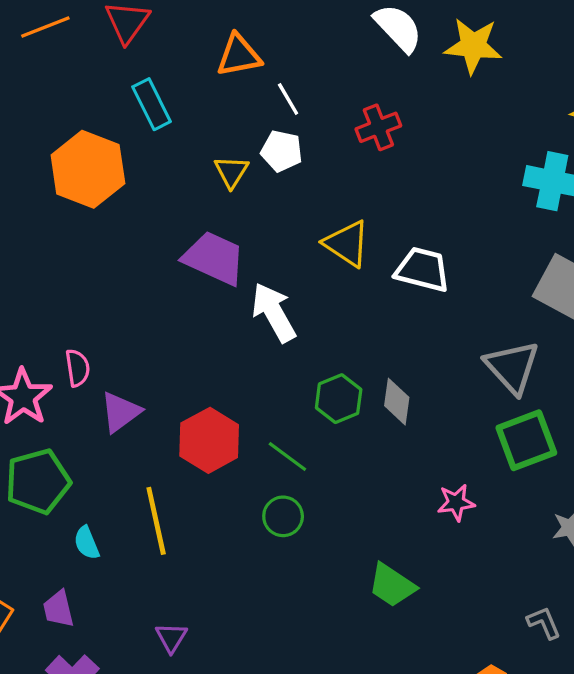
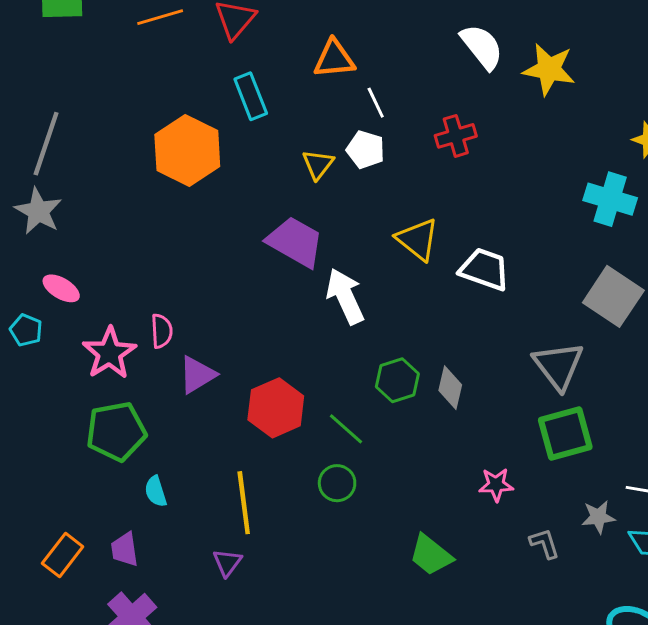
yellow line: (156, 521) -> (244, 503), moved
gray L-shape: (544, 623) -> (545, 543), moved
purple triangle: (171, 637) -> (227, 563), moved

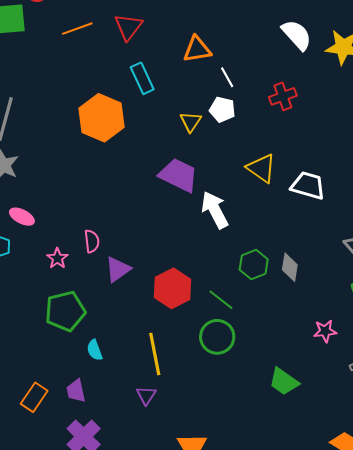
pink star: (109, 353) -> (57, 258), size x0.6
green circle: (337, 483) -> (217, 337), size x1.4

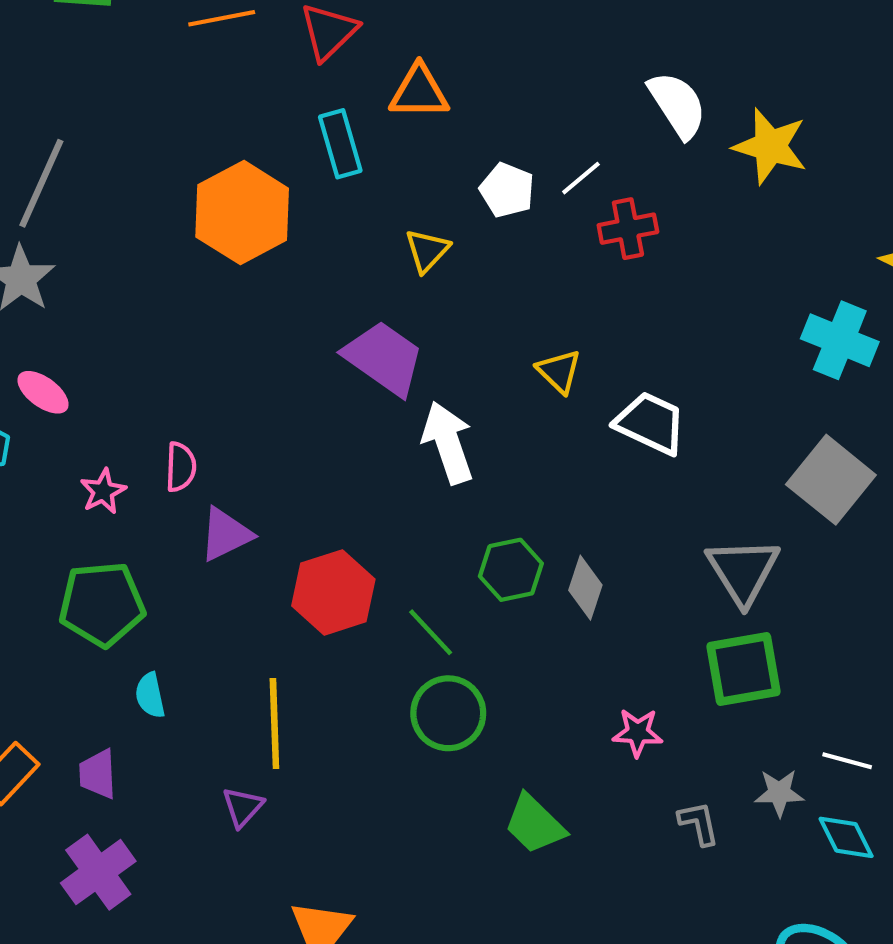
orange triangle: (197, 49) -> (419, 92), moved
white line: (227, 77) -> (581, 178), moved, turned 70
white pentagon: (222, 110) -> (507, 190), moved
yellow triangle: (261, 168) -> (559, 371), size x0.7
green circle: (217, 337) -> (448, 713), moved

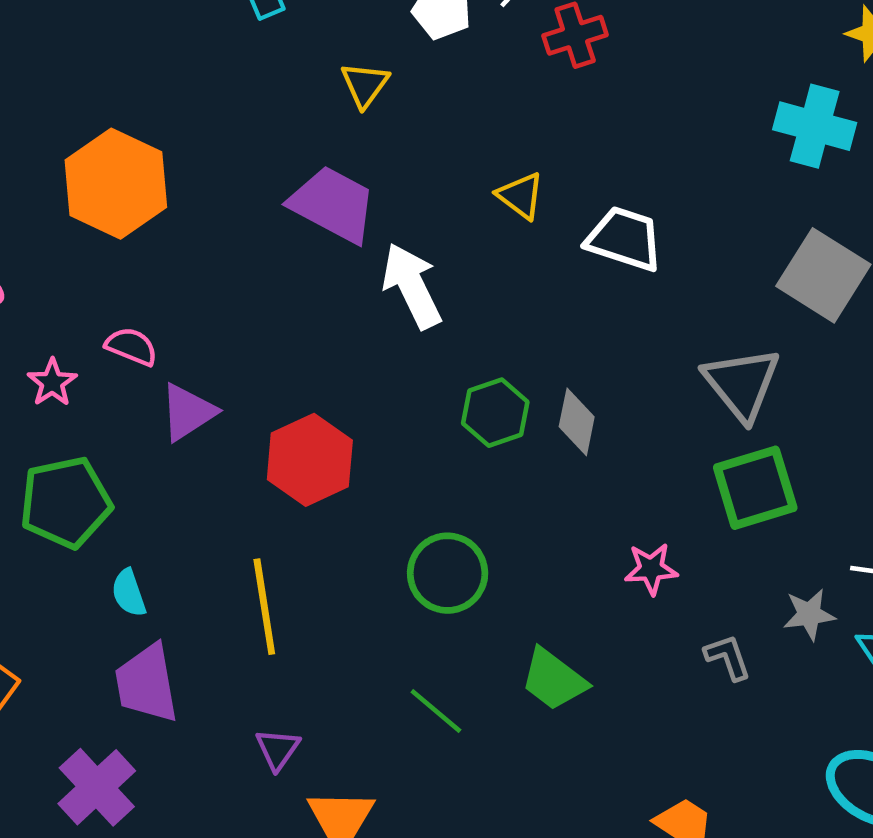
orange hexagon: (242, 213) -> (116, 184), moved
pink semicircle: (181, 467) -> (131, 346), turned -63
green line: (431, 632) -> (436, 711), moved
purple trapezoid: (98, 774) -> (147, 683), moved, size x1.5
purple triangle: (243, 807) -> (278, 749), moved

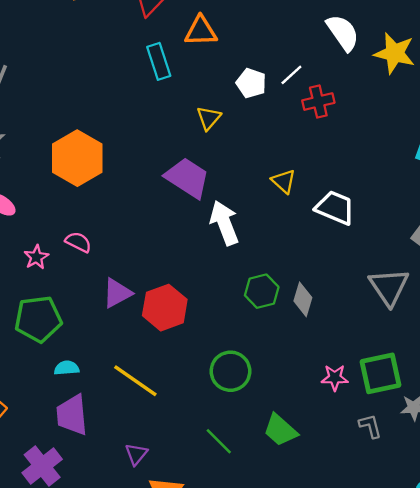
purple triangle: (188, 412) -> (117, 293), moved
green square: (755, 488) -> (380, 373), moved
cyan semicircle: (129, 593) -> (67, 368), turned 100
yellow line: (264, 607) -> (135, 381), turned -51

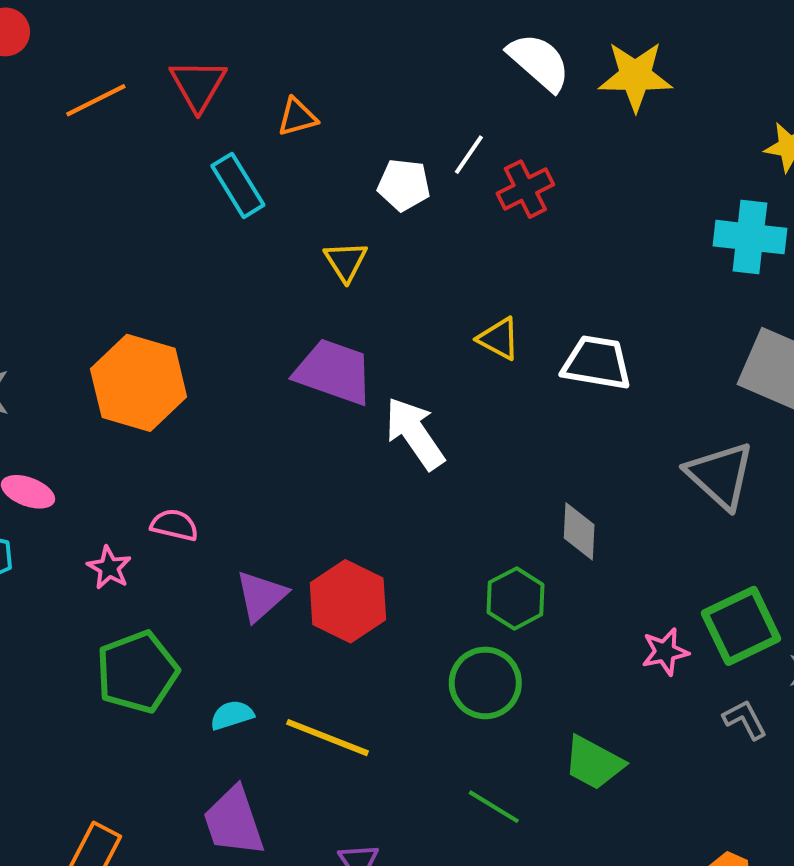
orange triangle: (201, 31) -> (297, 117), size x0.7
green hexagon: (262, 291) -> (516, 598), moved
cyan semicircle: (67, 368) -> (232, 715), moved

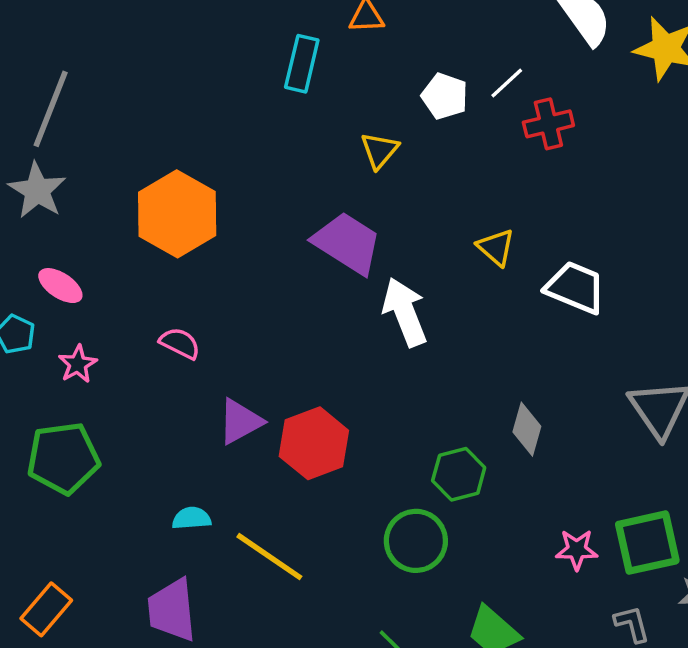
cyan rectangle: (238, 185) -> (302, 64), turned 32
pink star: (109, 568) -> (78, 364), moved
green pentagon: (137, 672) -> (63, 458), moved

